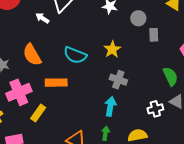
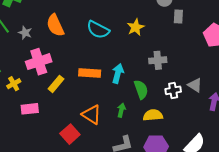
green semicircle: (170, 76) -> (141, 89), moved
gray cross: (118, 80) -> (158, 60), moved, turned -30
orange rectangle: (56, 83) -> (90, 73), moved
cyan arrow: (110, 106) -> (118, 73), moved

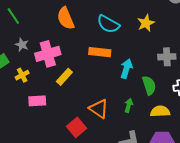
gray star: (25, 33) -> (22, 45), moved
orange rectangle: (90, 73) -> (100, 52), moved

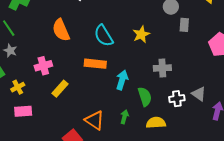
cyan semicircle: (108, 24) -> (104, 36), turned 30
gray star: (22, 45) -> (10, 51), moved
pink cross: (48, 54) -> (43, 66), size x0.7
pink rectangle: (37, 101) -> (23, 111), moved

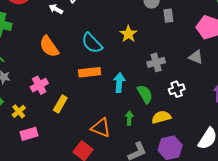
gray triangle: (199, 94) -> (196, 57), moved

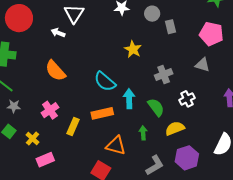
cyan semicircle: (92, 43) -> (105, 81), moved
orange rectangle: (90, 72) -> (102, 113), moved

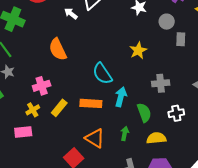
yellow cross: (32, 139) -> (33, 110), moved

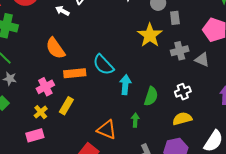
yellow star: (138, 50) -> (150, 35), moved, size x1.4
gray cross: (161, 83) -> (180, 51), moved
orange rectangle: (91, 103) -> (75, 73), moved
green semicircle: (144, 113) -> (151, 96), turned 48
yellow semicircle: (156, 138) -> (182, 119), moved

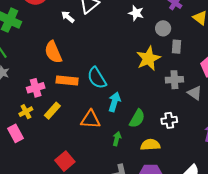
yellow semicircle: (182, 119) -> (150, 145), moved
orange triangle: (107, 130) -> (90, 119), moved, turned -30
pink rectangle: (35, 135) -> (16, 133), turned 66

